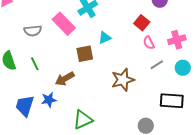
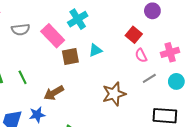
gray semicircle: (33, 31) -> (21, 30), moved
brown square: (85, 54) -> (70, 57), moved

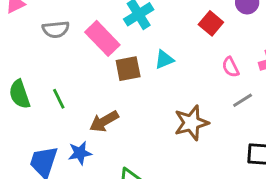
red square: (134, 35) -> (211, 23), moved

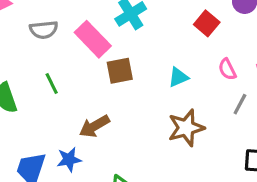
cyan triangle: (164, 60) -> (178, 77), moved
green line: (59, 99) -> (52, 83), moved
gray line: (243, 100) -> (240, 104), turned -30

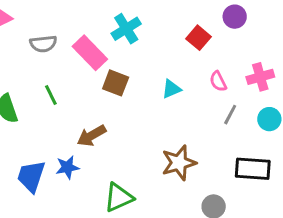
brown square: (120, 71) -> (116, 83), turned 32
brown star: (186, 128) -> (179, 163), moved

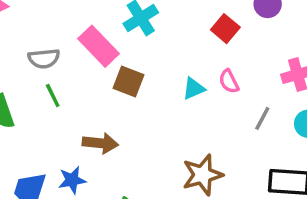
gray semicircle: (43, 44) -> (44, 59), moved
pink semicircle: (218, 81) -> (229, 81), moved
brown arrow: (91, 136) -> (100, 143), turned -144

